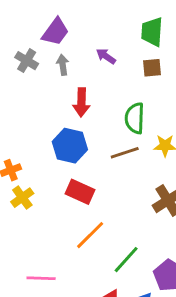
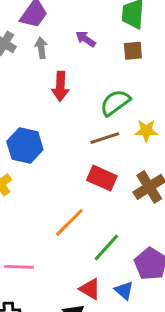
green semicircle: (135, 118) -> (115, 103), turned 52
blue hexagon: (70, 146) -> (25, 145), moved
red rectangle: (80, 192) -> (102, 178), moved

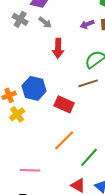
purple arrow: (86, 39) -> (87, 24), moved, turned -56
gray arrow: (41, 48) -> (45, 22), turned 136
red rectangle: (102, 178) -> (64, 104), moved

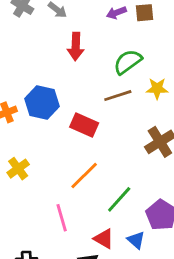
yellow cross: (17, 114) -> (18, 169), moved
pink line: (30, 170) -> (62, 218), moved, turned 72

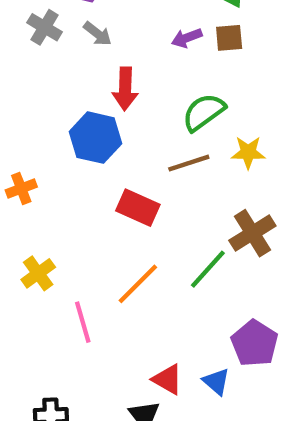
blue hexagon: (42, 103) -> (95, 138), moved
green line: (119, 199) -> (208, 269), moved
pink line: (62, 218) -> (83, 322), moved

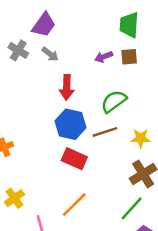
blue hexagon: (95, 138) -> (71, 124), moved
yellow star: (248, 152) -> (141, 138), moved
green line: (208, 269) -> (132, 208), moved

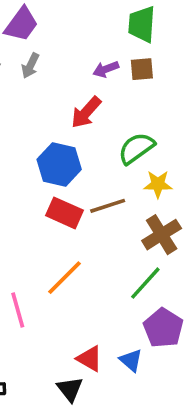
gray arrow: (50, 54) -> (30, 66), turned 78
red arrow: (67, 87) -> (86, 112), moved, turned 40
green semicircle: (114, 101) -> (136, 148), moved
brown line: (105, 132) -> (108, 206), moved

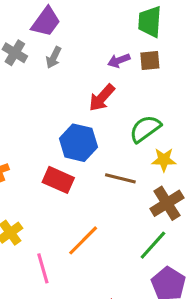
brown line: (108, 206) -> (120, 178), turned 32
red rectangle: (64, 213) -> (58, 180), moved

